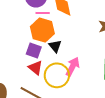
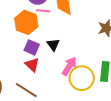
orange hexagon: (42, 30) -> (26, 22), moved
yellow circle: (57, 75) -> (82, 78), moved

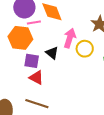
pink arrow: (69, 66) -> (70, 38), moved
yellow circle: (82, 78) -> (85, 49), moved, size x0.7

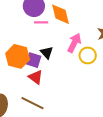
orange hexagon: (20, 38) -> (18, 56), moved
black triangle: (52, 53) -> (47, 53), moved

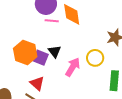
pink arrow: (74, 43) -> (73, 67), moved
red triangle: (36, 77) -> (37, 83), moved

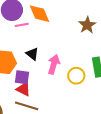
purple square: (41, 58) -> (22, 77), moved
yellow circle: (95, 58) -> (76, 76), moved

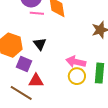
pink arrow: (54, 64) -> (76, 62), moved, turned -108
red triangle: (23, 89) -> (36, 81), moved, turned -42

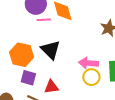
black triangle: (40, 44) -> (51, 50), size x1.5
purple square: (24, 64) -> (28, 78), moved

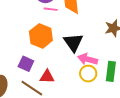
black triangle: (51, 50) -> (73, 43), moved
orange hexagon: (22, 55) -> (41, 36), moved

